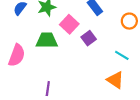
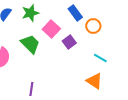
orange circle: (129, 21) -> (93, 26), moved
green trapezoid: (47, 40) -> (30, 44), turned 45

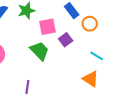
pink square: (51, 29) -> (48, 27), turned 36
green trapezoid: (30, 44) -> (39, 51), moved

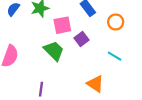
orange circle: (90, 24) -> (116, 22), moved
orange triangle: (91, 79) -> (95, 84), moved

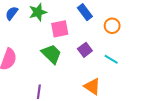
purple square: (82, 39) -> (85, 50), moved

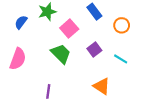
blue semicircle: (12, 13) -> (21, 22), moved
pink square: (60, 29) -> (69, 28), turned -30

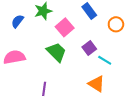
pink semicircle: (18, 59) -> (14, 57), turned -120
cyan line: (121, 59) -> (105, 60), moved

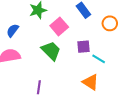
blue semicircle: (17, 21) -> (13, 30), moved
purple square: (89, 48) -> (83, 47), turned 32

